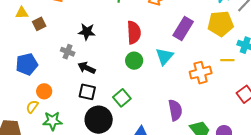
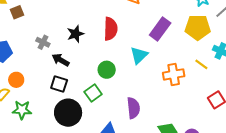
black star: (87, 32) -> (75, 34), moved, turned -30
yellow line: (227, 60) -> (201, 64), turned 32
green circle: (134, 61) -> (107, 70), moved
purple semicircle: (175, 110) -> (133, 108), moved

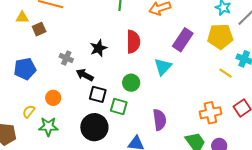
orange cross: (174, 74) -> (210, 113), moved
orange circle: (16, 80) -> (53, 98), moved
black square: (59, 84) -> (98, 94), moved
green square: (93, 93) -> (119, 107), turned -36

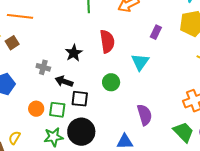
purple rectangle: (183, 40) -> (156, 32), size x0.6
green square: (119, 107) -> (57, 110), moved
yellow semicircle: (29, 111) -> (14, 138), moved
green star: (48, 127) -> (53, 137), moved

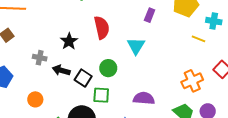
black square: (80, 99) -> (83, 78), moved, turned 30
green square: (57, 110) -> (101, 95), moved
purple semicircle: (145, 115) -> (144, 98), turned -65

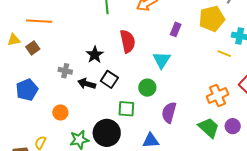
green circle: (108, 68) -> (147, 88), moved
black square: (83, 78) -> (109, 79), moved
purple semicircle: (144, 98) -> (169, 113), turned -80

